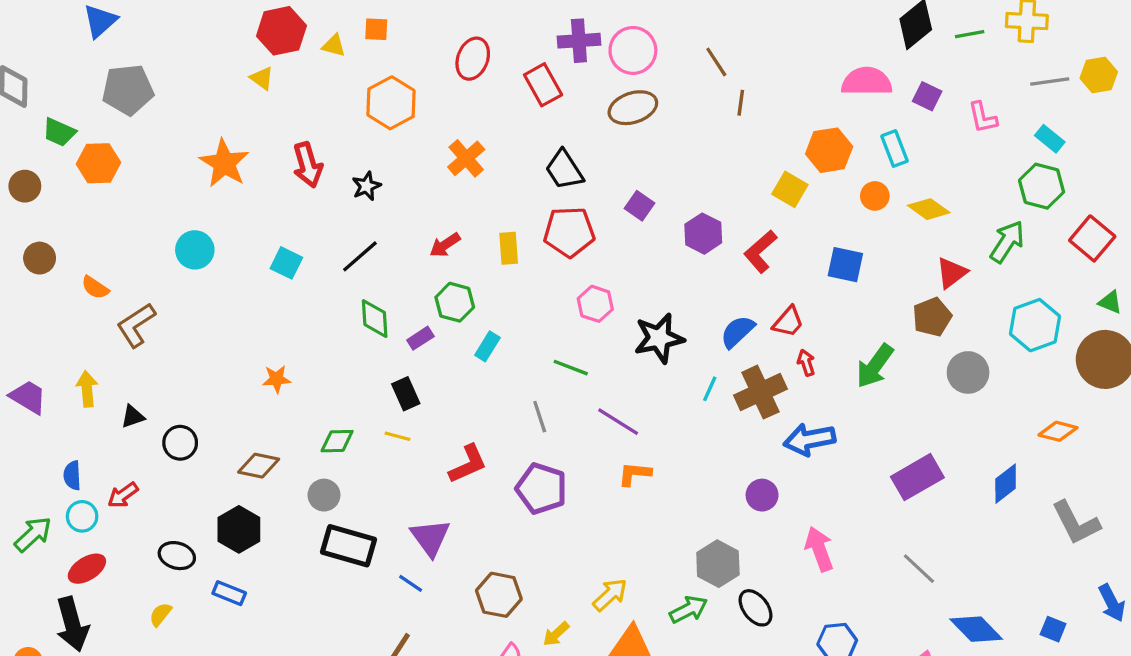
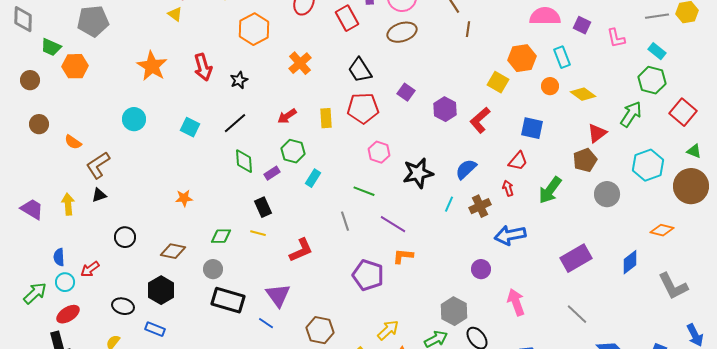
red trapezoid: (788, 322) -> (518, 161), moved
brown cross: (760, 392) -> (480, 206), size x0.7
black triangle: (133, 417) -> (99, 195), moved
purple pentagon: (541, 489) -> (368, 275), moved

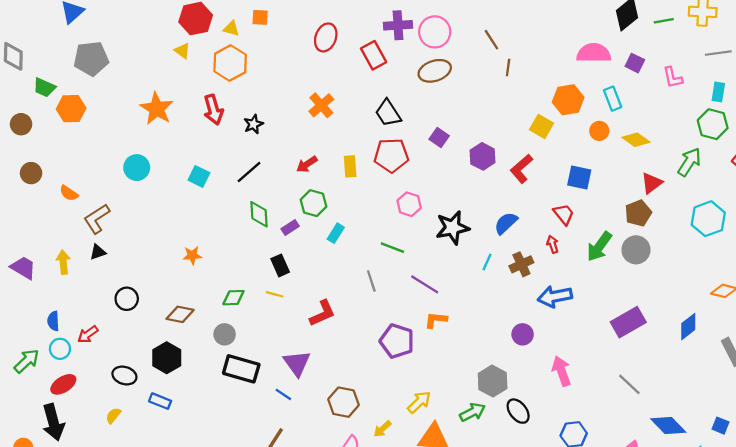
orange hexagon: (254, 29) -> (230, 63), moved
cyan rectangle: (657, 51) -> (718, 92), turned 60
red trapezoid: (518, 161) -> (564, 214), turned -80
gray circle: (607, 194) -> (636, 250), moved

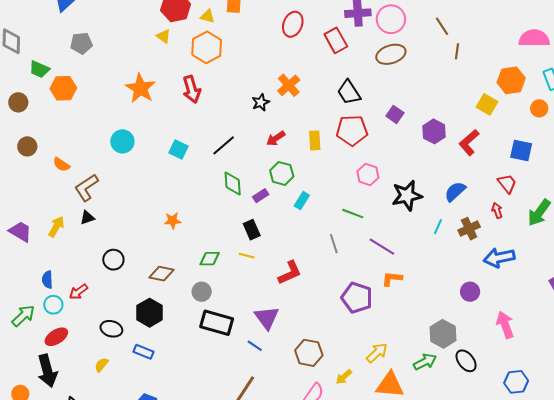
gray pentagon: (91, 59) -> (81, 43), size x0.7
black star: (253, 124) -> (261, 102), moved
yellow arrow: (63, 262) -> (56, 227), turned 35

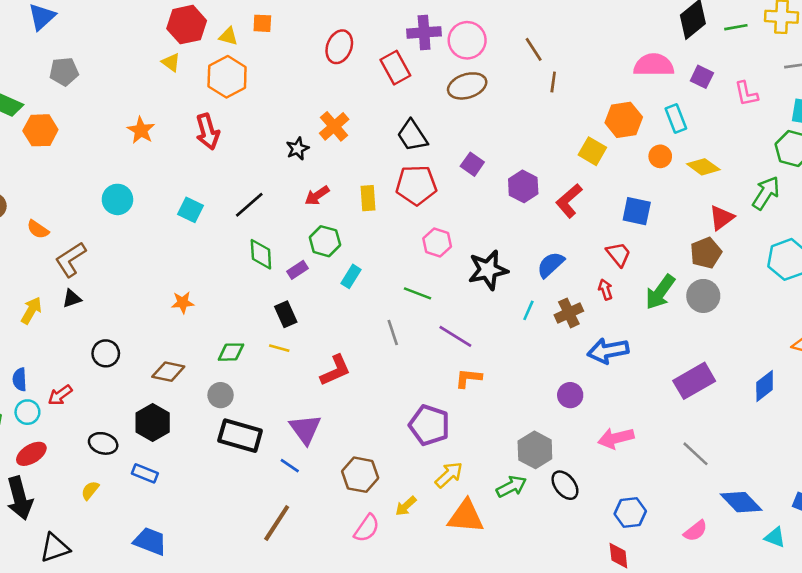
orange star: (140, 88) -> (141, 130), size x0.7
purple pentagon: (357, 298) -> (429, 425), moved
pink arrow: (505, 325) -> (616, 438), turned -84

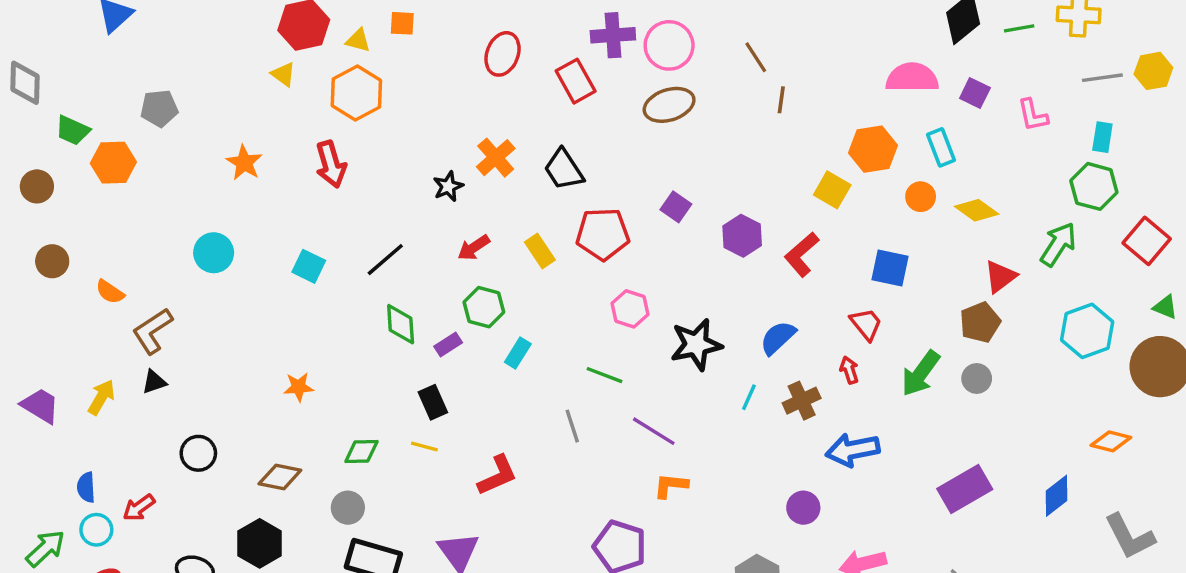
gray pentagon: (64, 72) -> (159, 108), moved
black trapezoid: (412, 135) -> (564, 169), moved
yellow rectangle: (368, 198) -> (540, 251), turned -30
gray circle: (703, 296) -> (977, 378), size x0.7

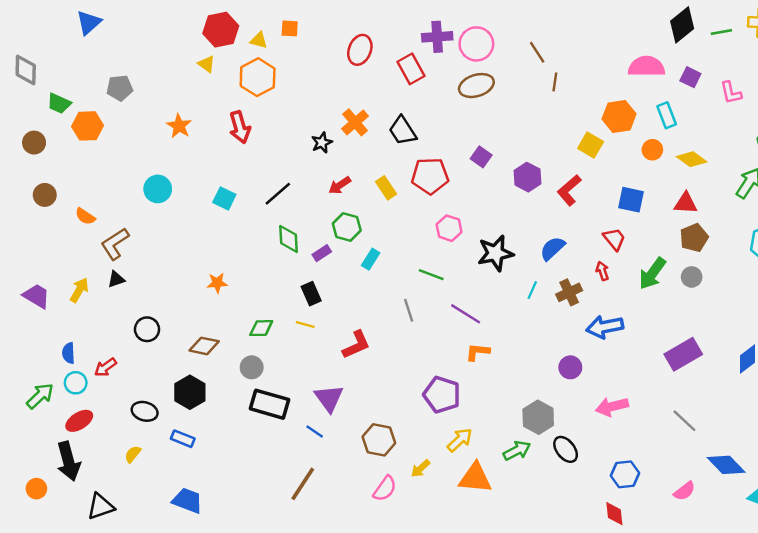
red triangle: (1000, 277) -> (686, 203), moved, turned 40

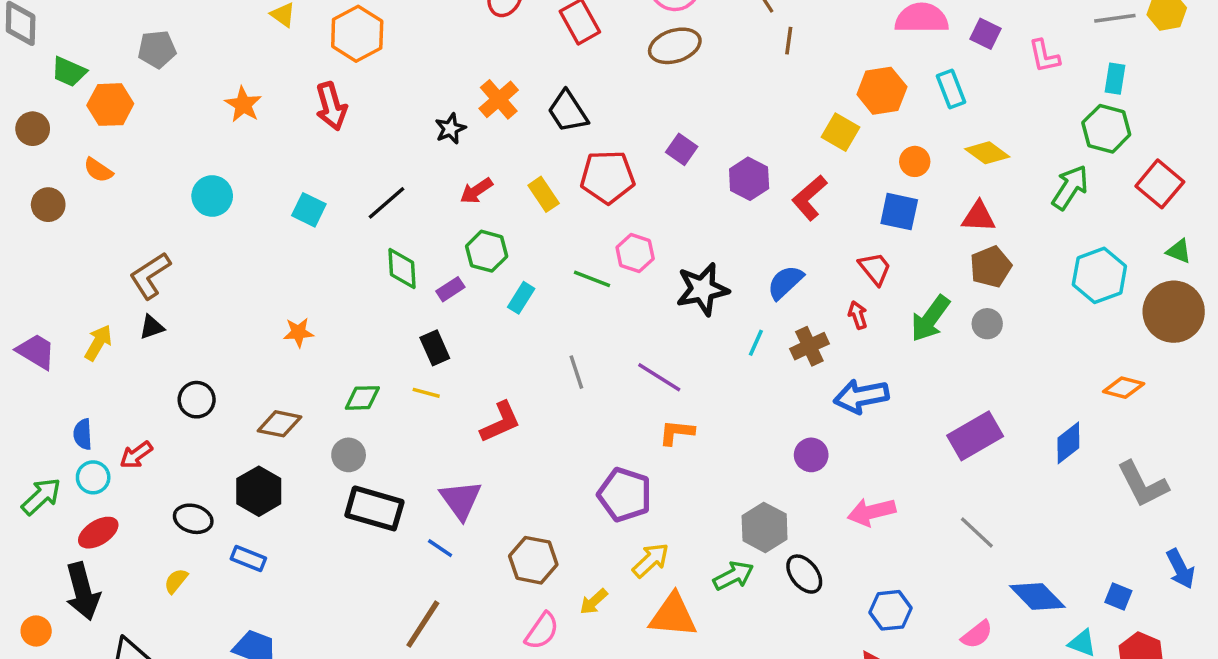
orange circle: (652, 150) -> (915, 161), moved
orange semicircle: (85, 216) -> (98, 170), moved
green line: (431, 275) -> (592, 279), moved

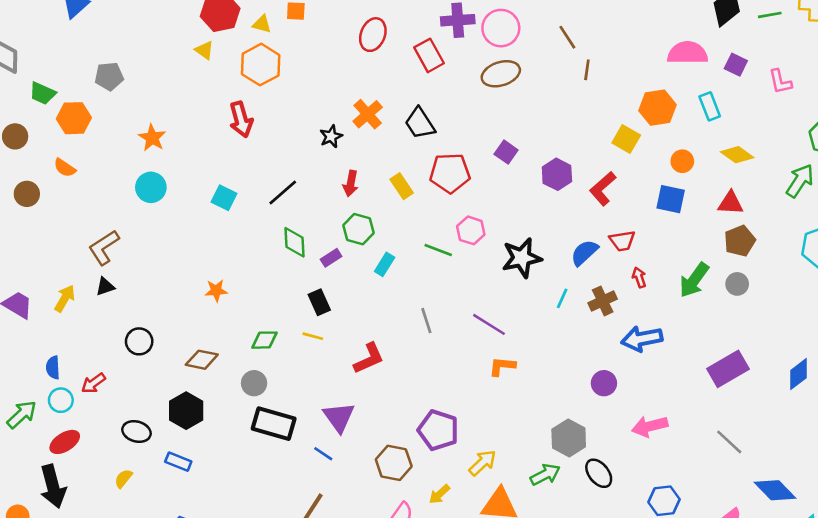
orange star: (243, 105) -> (152, 138), moved
red arrow: (476, 191) -> (351, 183), turned -45
red trapezoid: (875, 268) -> (622, 241), moved, turned 120
purple pentagon: (625, 495) -> (438, 430), moved

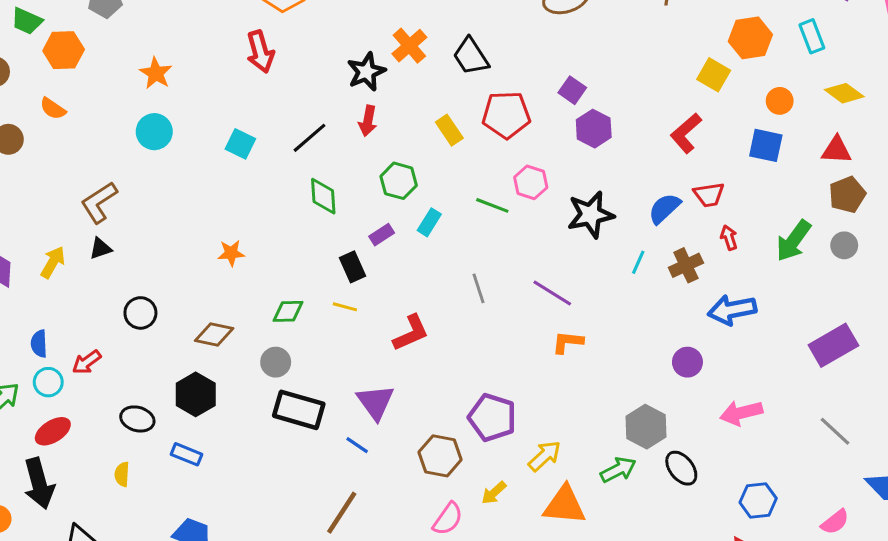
black star: (331, 136) -> (366, 72), size x1.4
purple hexagon: (557, 174) -> (594, 129), moved
red arrow: (351, 183) -> (368, 121), moved
purple rectangle: (331, 258) -> (382, 235), moved
yellow semicircle: (123, 479) -> (122, 474), turned -36

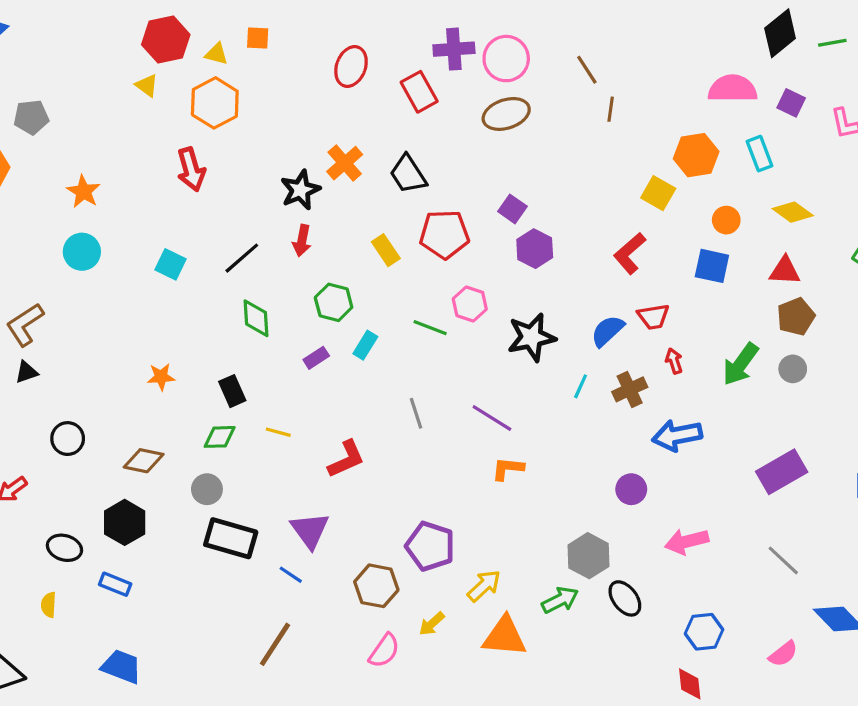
black rectangle: (352, 267) -> (232, 391), moved

